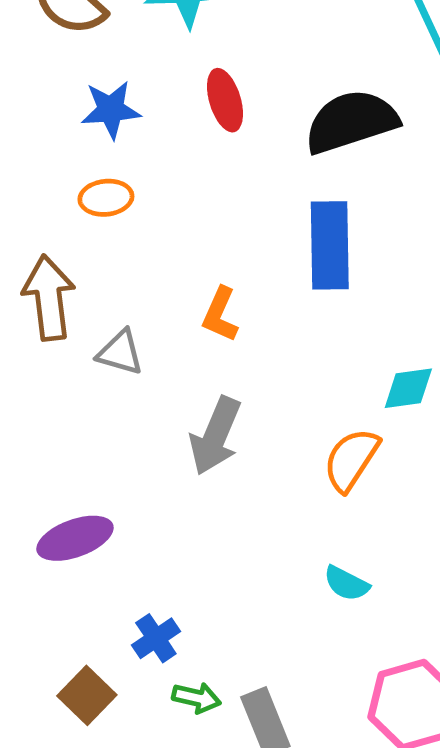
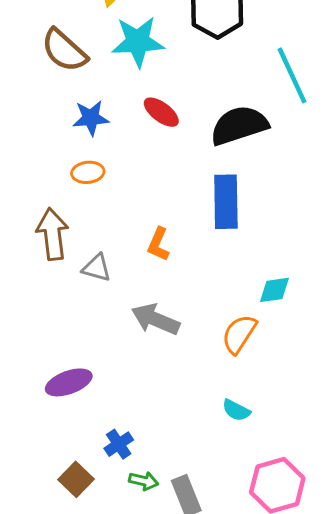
red ellipse: (225, 100) -> (161, 112), turned -36
gray arrow: (215, 436) -> (155, 319), turned 90

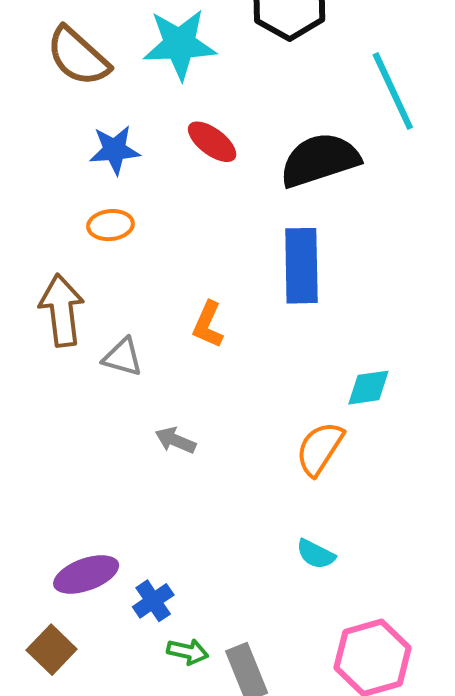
gray arrow: (155, 319) -> (175, 440), moved, size x0.6
purple ellipse: (69, 382) -> (86, 574), moved
brown square: (76, 479) -> (52, 650), moved

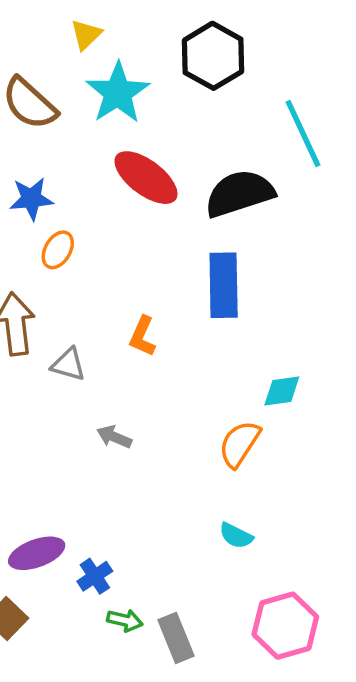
cyan star: (180, 44) -> (118, 93), turned -30
red ellipse: (212, 142) -> (146, 178), size x1.5
blue star: (115, 150) -> (31, 199), moved
orange ellipse: (110, 225) -> (58, 250), turned -54

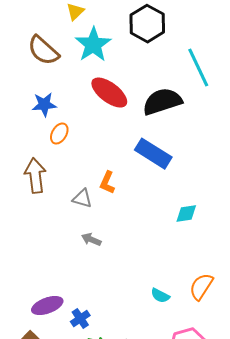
blue rectangle: (224, 285) -> (153, 154), turned -57
gray triangle: (68, 365) -> (82, 199), moved
orange semicircle: (239, 444) -> (201, 287), moved

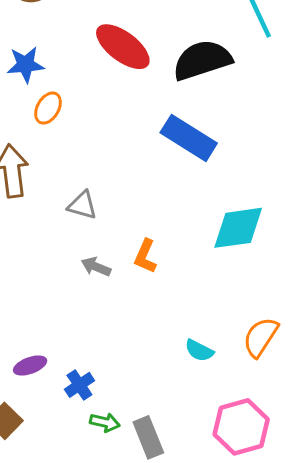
orange L-shape: (107, 183) -> (145, 256), moved
cyan diamond: (186, 214) -> (238, 228), size x1.6
purple ellipse: (47, 306) -> (30, 365), size x0.7

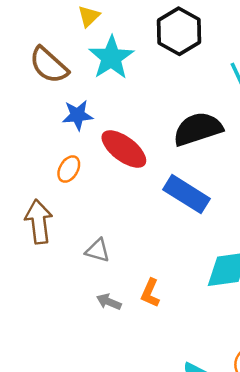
red ellipse: (123, 47) -> (124, 149), moved
blue star: (26, 65) -> (78, 115), moved

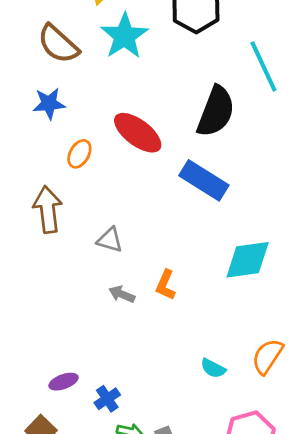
blue star: (78, 115) -> (49, 104), moved
black semicircle: (198, 129) -> (216, 111), turned 129

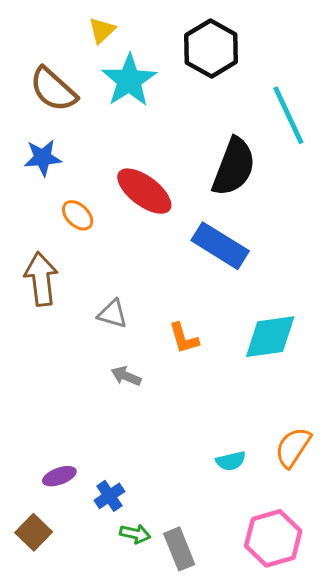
orange ellipse: (79, 154) -> (78, 215), turned -76
orange L-shape: (165, 285) -> (184, 338), moved, turned -40
cyan semicircle: (213, 368) -> (231, 461), turned -40

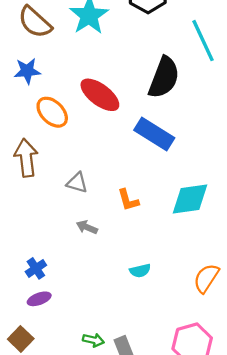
orange ellipse: (78, 215) -> (52, 112), size x1.4
cyan semicircle: (231, 461) -> (140, 271), moved
blue cross: (109, 496) -> (36, 268), moved

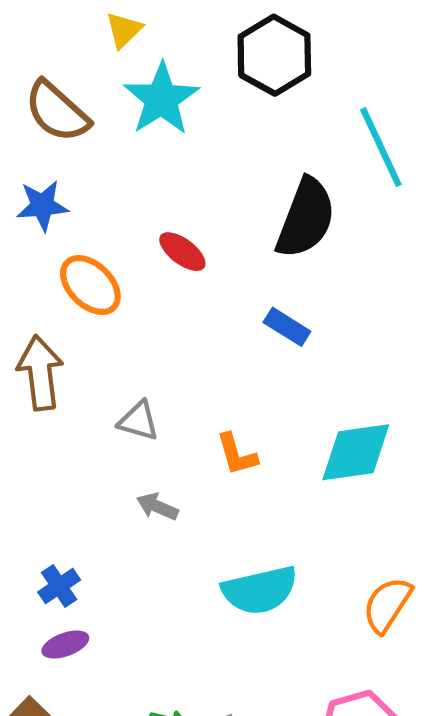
red ellipse: (100, 95) -> (182, 252), size x0.6
blue rectangle: (154, 134) -> (287, 327), size x0.6
cyan semicircle: (140, 271) -> (260, 590), size x1.8

